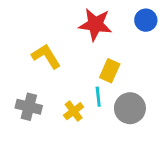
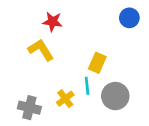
red star: (95, 24) -> (52, 22), moved, size x0.7
gray cross: (29, 107) -> (29, 108), moved

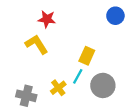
cyan line: (87, 86) -> (78, 76), turned 35

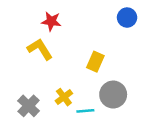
cyan line: (78, 76) -> (85, 111), moved, turned 56
gray cross: (26, 96) -> (29, 106), turned 30

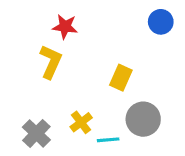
yellow L-shape: (40, 49) -> (51, 62), turned 56

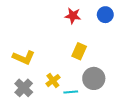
red star: (65, 27) -> (73, 16), moved
yellow L-shape: (51, 62) -> (24, 58), moved, turned 90

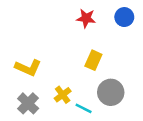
cyan line: (71, 92) -> (84, 108), turned 32

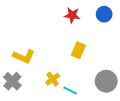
gray circle: (111, 92) -> (106, 81), moved
gray cross: (28, 103) -> (12, 81), moved

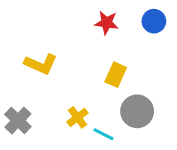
yellow L-shape: (24, 56) -> (41, 64), moved
gray circle: (106, 81) -> (137, 111), moved

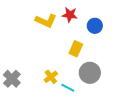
blue circle: (154, 21) -> (95, 26), moved
yellow L-shape: (41, 64) -> (46, 21), moved

